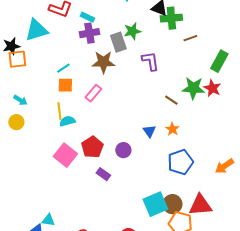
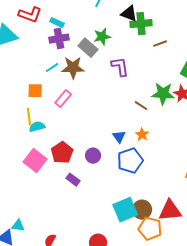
gray rectangle: (118, 42) -> (88, 48), turned -30
cyan line: (63, 68) -> (52, 68), moved
blue pentagon: (180, 162) -> (130, 161), moved

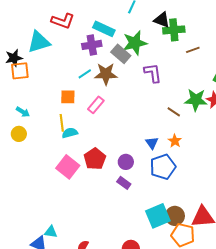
cyan rectangle: (57, 23) -> (104, 29), moved, size x1.5
green star: (102, 37) -> (135, 43), size x1.4
purple rectangle: (73, 180) -> (124, 183), moved

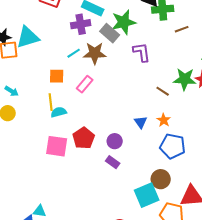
cyan triangle: (39, 42) -> (28, 37), moved
pink square: (68, 167) -> (57, 146), turned -30
blue pentagon: (163, 167) -> (173, 146), moved, turned 30
brown circle: (175, 216) -> (161, 179), moved

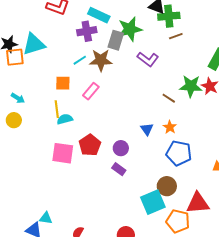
brown line: (182, 29) -> (176, 36), moved
gray rectangle: (110, 33) -> (116, 40), turned 66
purple L-shape: (142, 52) -> (148, 59), turned 135

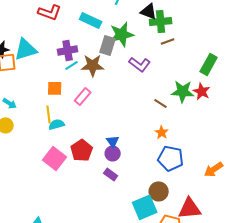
purple cross: (87, 31) -> (68, 50), moved
blue triangle: (147, 129) -> (113, 141), moved
pink square: (63, 153) -> (55, 158), turned 30

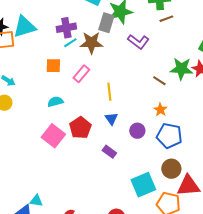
yellow line: (49, 114) -> (109, 92), moved
purple circle: (113, 153) -> (137, 131), moved
brown circle: (159, 191) -> (171, 169), moved

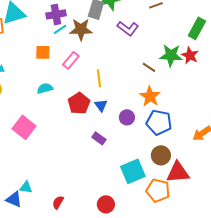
orange star: (160, 110) -> (150, 96), size x1.5
red pentagon: (80, 128) -> (79, 103), moved
pink square: (53, 136) -> (24, 127), moved

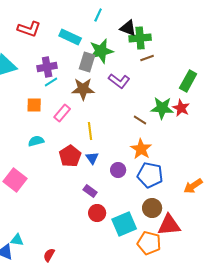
brown star: (81, 29) -> (83, 89), moved
red circle: (106, 204) -> (97, 213), moved

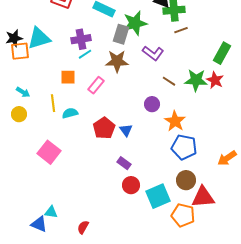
brown line: (140, 120) -> (169, 81), moved
yellow line: (90, 131) -> (53, 103), moved
purple circle: (118, 170) -> (152, 104), moved

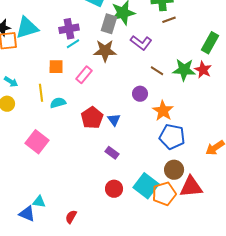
red circle: (131, 185) -> (114, 189), moved
cyan square: (158, 196) -> (146, 186), turned -30
orange pentagon: (183, 215) -> (164, 194), moved, turned -30

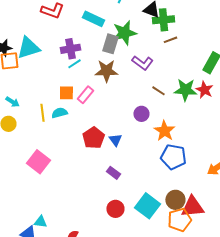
orange square: (56, 67) -> (66, 93), moved
cyan semicircle: (58, 103) -> (59, 113), moved
brown circle: (174, 170) -> (175, 200), moved
orange pentagon: (164, 194) -> (179, 220), moved

